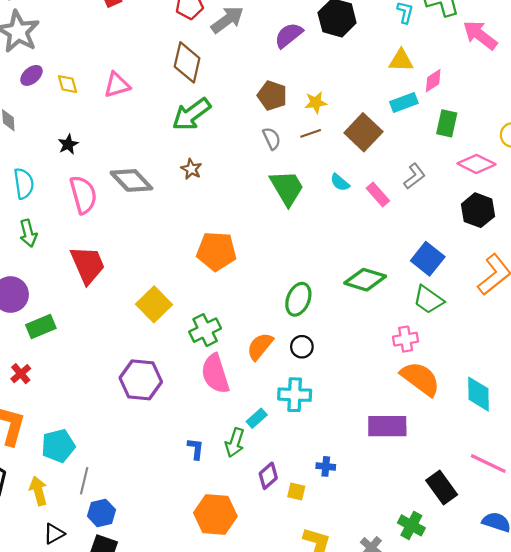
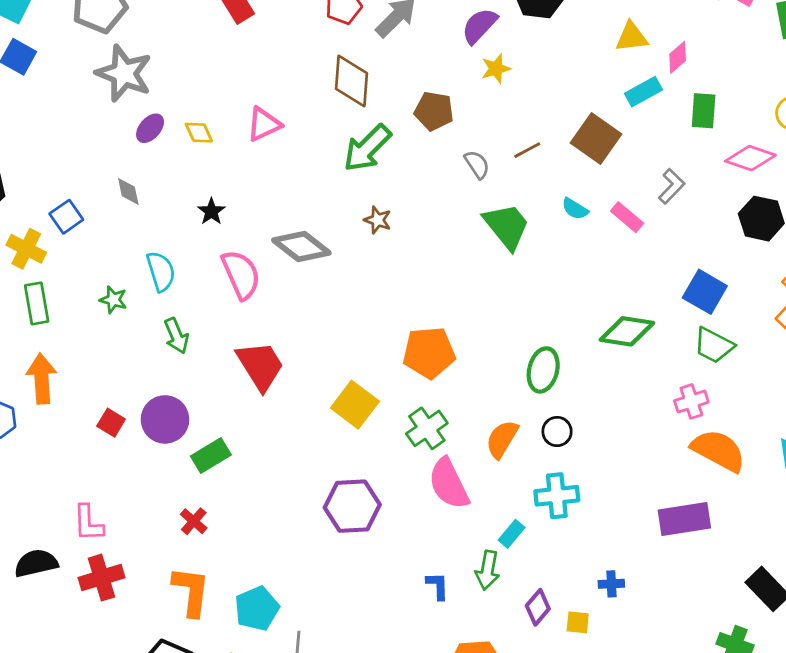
brown pentagon: (272, 96) -> (434, 111), moved
yellow star: (316, 102) -> (496, 69), moved
orange pentagon: (216, 251) -> (429, 353), moved

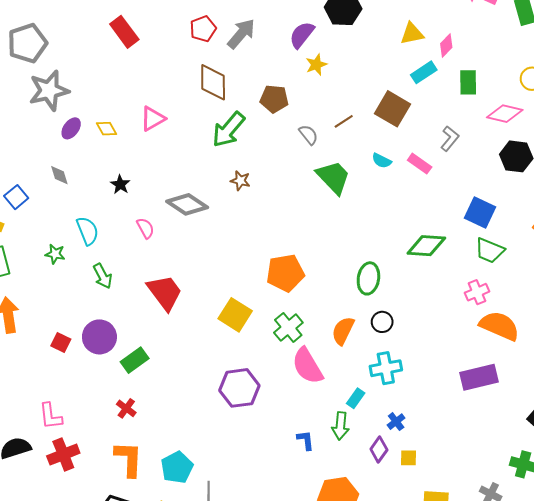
gray star: (124, 73) -> (49, 91), turned -30
pink semicircle: (241, 275) -> (145, 228), size x0.6
blue cross: (611, 584) -> (396, 422), moved, turned -30

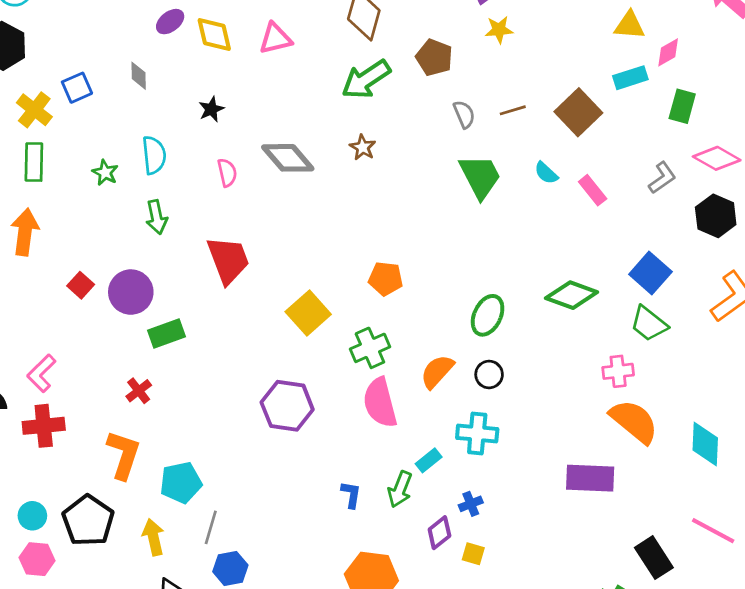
yellow diamond: (107, 129) -> (214, 34), size x1.4
gray L-shape: (450, 139) -> (662, 178), moved
orange pentagon: (285, 273) -> (386, 279), size x0.7
pink L-shape: (51, 416) -> (41, 373), turned 36

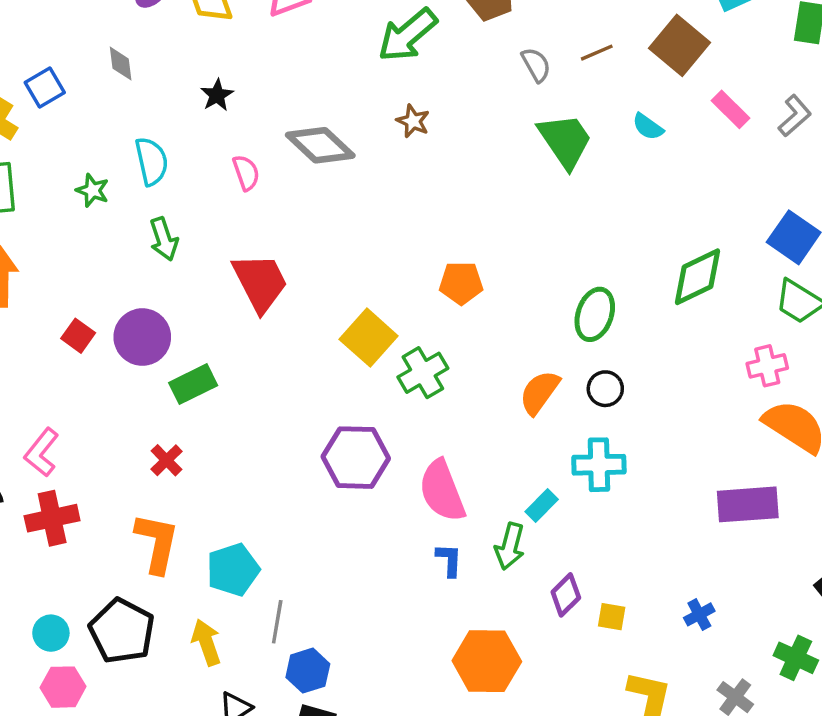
pink rectangle: (593, 190) -> (730, 109), moved
green diamond: (572, 295) -> (698, 277), turned -39
green cross: (370, 348) -> (423, 373), moved
pink semicircle: (380, 403) -> (442, 491), moved
blue cross: (471, 504) -> (699, 614), moved

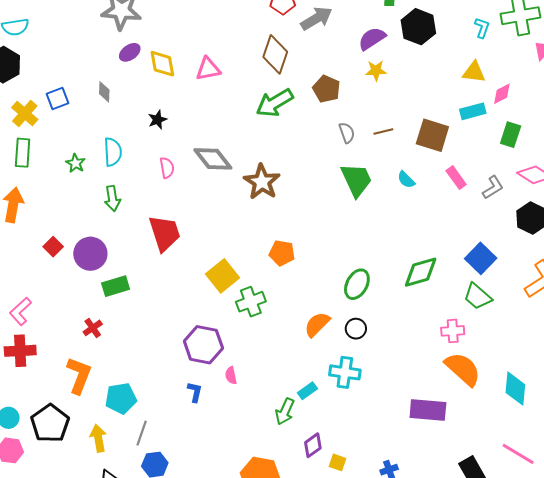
brown square: (679, 45) -> (432, 135), turned -32
brown star: (413, 121) -> (262, 182), moved, size x1.8
pink semicircle: (442, 491) -> (231, 375), moved, size x0.5
blue L-shape: (449, 560) -> (195, 392), moved

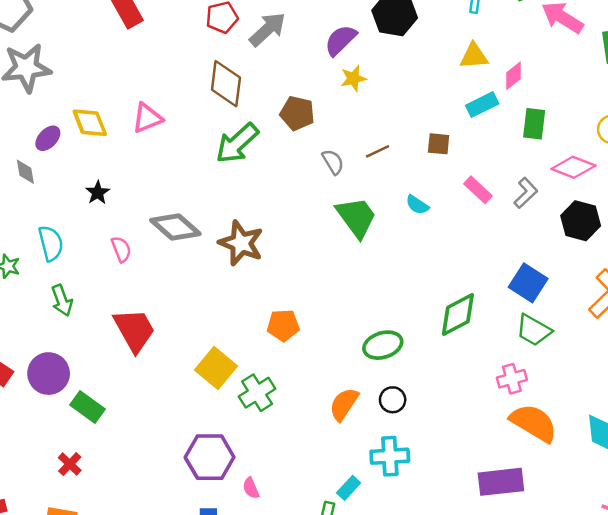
purple ellipse: (130, 52) -> (48, 138), moved
brown square: (432, 135) -> (439, 144), size x0.6
green ellipse: (357, 284) -> (383, 345), turned 56
green rectangle: (116, 286) -> (87, 407), turned 64

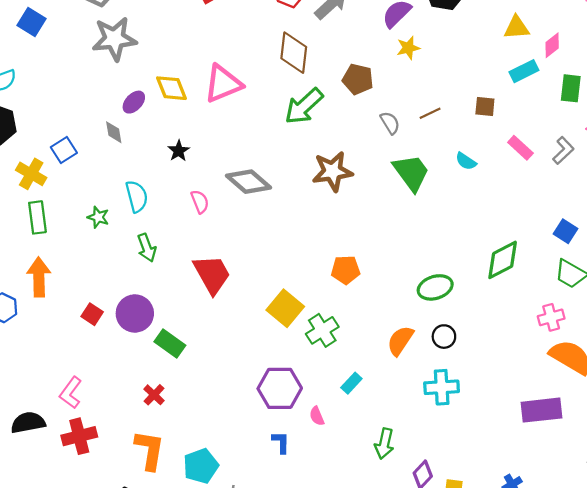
pink triangle: (147, 118) -> (223, 84), size x1.4
brown star: (241, 243) -> (332, 171), moved, turned -30
blue square: (528, 283) -> (566, 231), size x0.7
cyan rectangle: (349, 488) -> (351, 383), moved

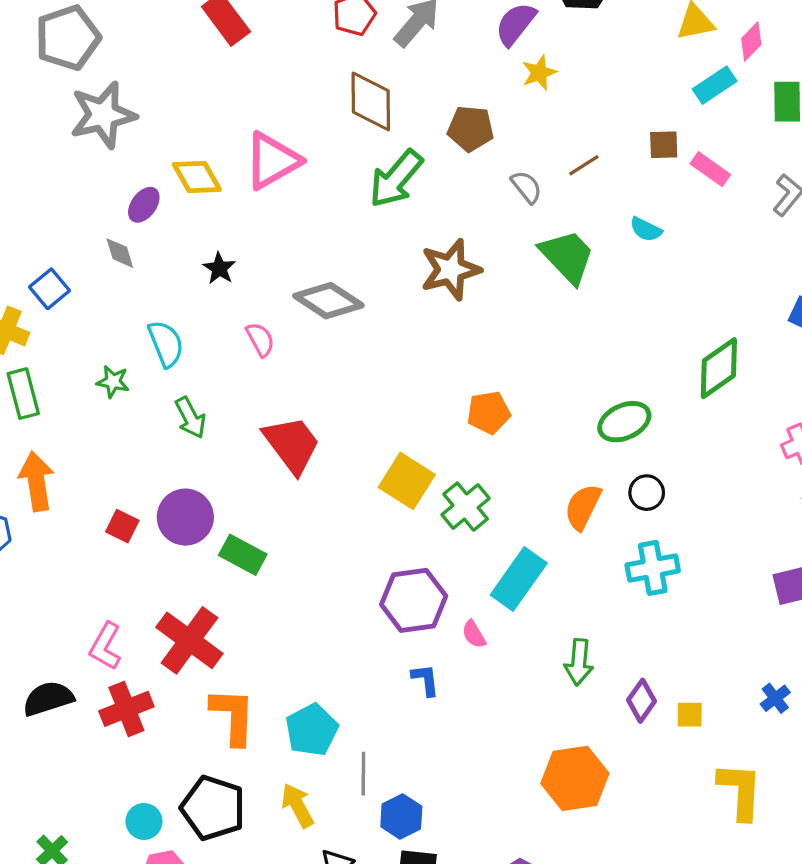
pink rectangle: (520, 148) -> (710, 169), moved
cyan rectangle: (351, 383) -> (519, 579), size x1.8
red cross: (154, 395) -> (189, 640), moved, size x2.0

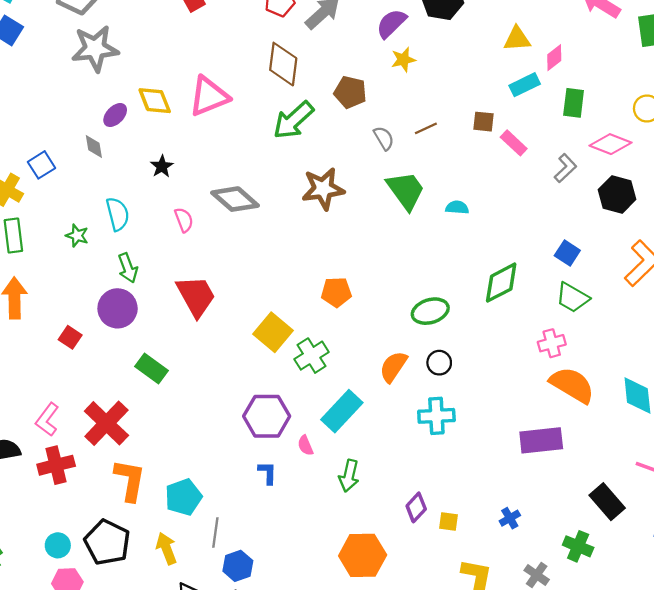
cyan semicircle: (646, 229) -> (457, 207), moved, turned 150
purple circle: (185, 517) -> (118, 308), moved
green arrow: (579, 662) -> (349, 476), moved

